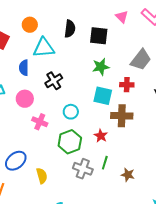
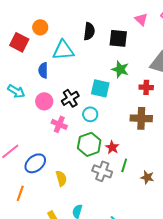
orange circle: (30, 25) -> (40, 27), moved
green star: (101, 67) -> (120, 69), turned 30
black cross: (54, 81) -> (70, 98), moved
cyan square: (103, 96) -> (100, 88), moved
red star: (101, 136) -> (112, 147), moved

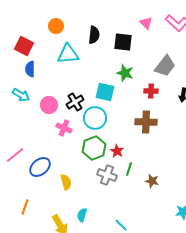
orange circle: (40, 27) -> (56, 26), moved
blue semicircle: (43, 70) -> (30, 69), moved
cyan circle: (90, 114) -> (95, 118), size x1.5
orange line: (20, 193) -> (25, 207), moved

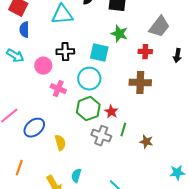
black cross: (75, 102) -> (65, 52), moved, turned 30

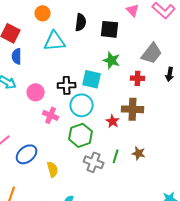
black cross: (65, 52) -> (67, 85), moved
black arrow: (177, 56) -> (170, 74), moved
red star: (111, 112) -> (113, 121), moved
brown star: (146, 142) -> (139, 153), moved

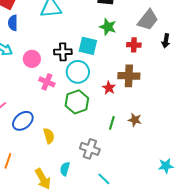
gray cross: (94, 162) -> (90, 149), moved

